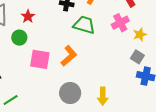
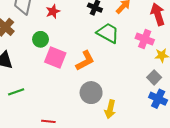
pink cross: (120, 23) -> (145, 39), turned 36
green circle: (19, 38) -> (41, 39), moved
gray circle: (70, 93) -> (91, 93), moved

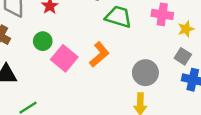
pink square: (55, 58) -> (64, 58), turned 30
gray circle: (91, 93) -> (145, 73), moved

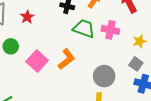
pink cross: (162, 14) -> (110, 30), moved
green circle: (43, 41) -> (11, 46), moved

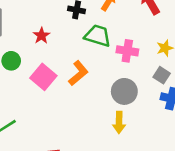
red star: (27, 17) -> (41, 36), moved
pink cross: (110, 30) -> (127, 51), moved

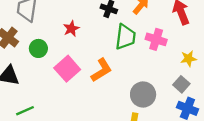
green trapezoid: (98, 36) -> (125, 37), turned 72
pink cross: (127, 51) -> (156, 39), moved

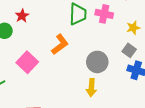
red star: (71, 29) -> (22, 16), moved
pink square: (67, 69) -> (27, 62), moved

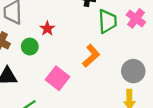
pink cross: (104, 14) -> (136, 18), turned 30

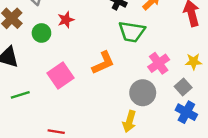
pink cross: (136, 18) -> (159, 63), moved
green trapezoid: (107, 21) -> (132, 32), turned 85

